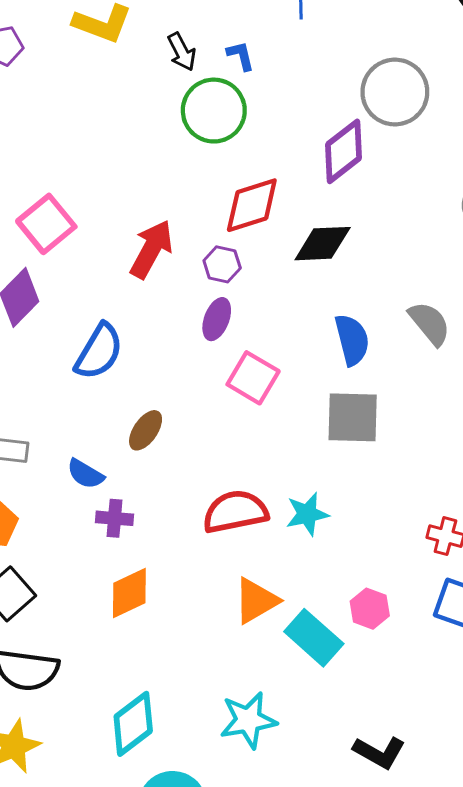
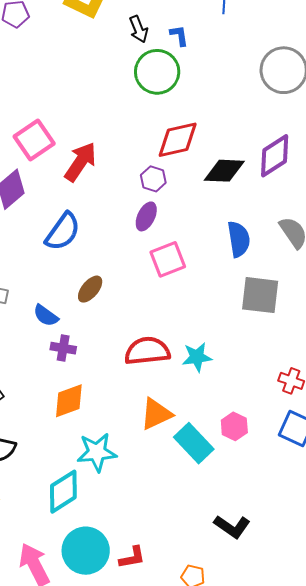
purple diamond: (344, 151) -> (275, 156), moved
red arrow: (151, 249) -> (80, 162), moved
pink square: (253, 378) -> (168, 259), turned 33
gray square: (353, 417) -> (260, 295), moved
cyan star: (248, 720) -> (97, 452), moved

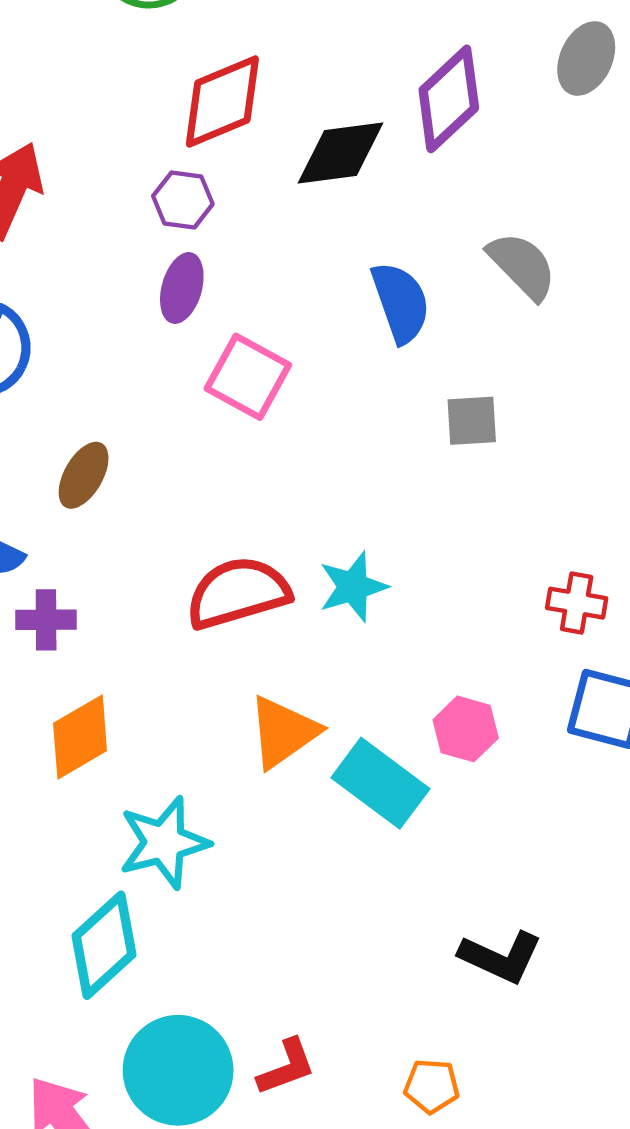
pink square: (168, 259) -> (248, 377), turned -30
gray square: (260, 295) -> (472, 421), size x0.6

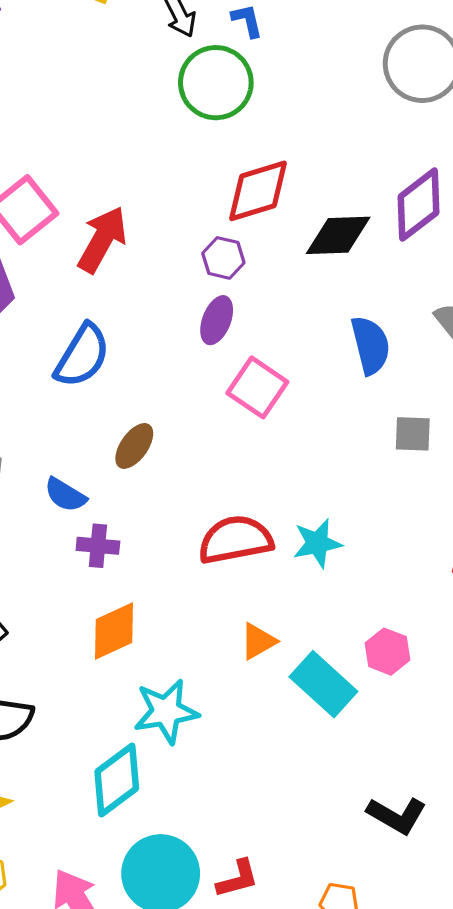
orange triangle: (283, 732) -> (258, 641), size x0.7

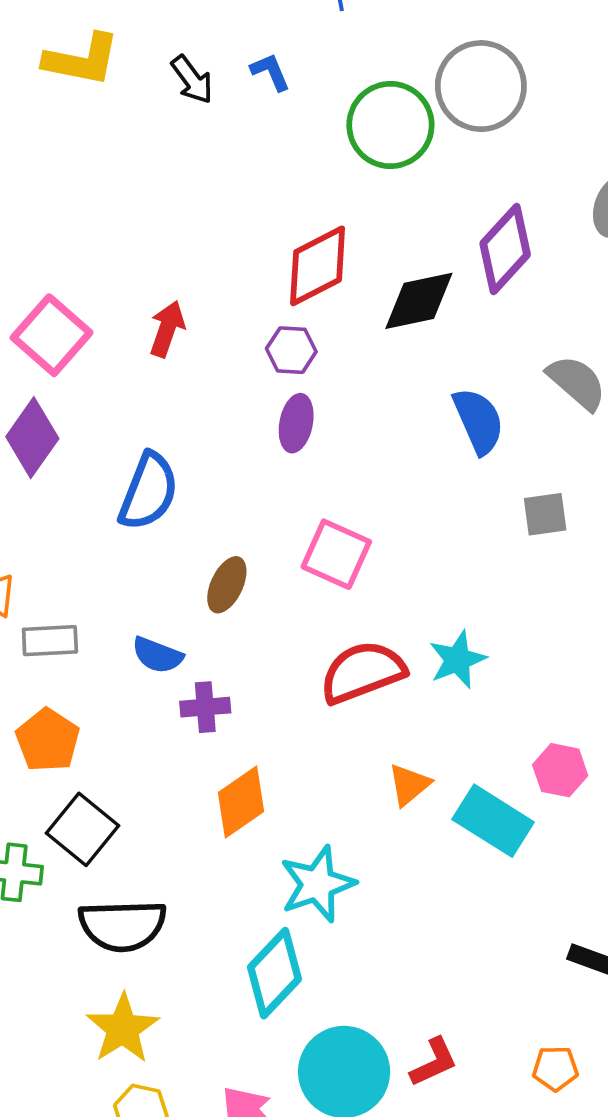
green circle: (216, 83) -> (390, 125), moved
red arrow: (102, 239) -> (167, 329), moved, size x0.7
pink square: (257, 387) -> (336, 554), moved

